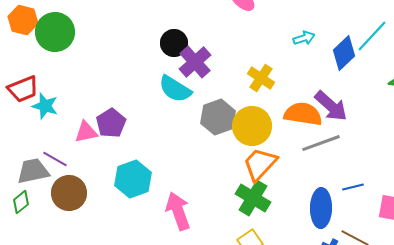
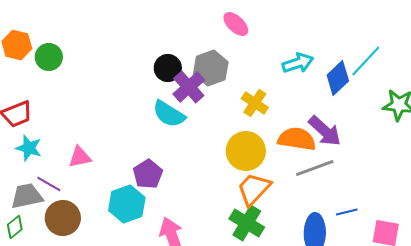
green circle: (55, 32) -> (49, 57), size x0.7
cyan arrow: (304, 38) -> (298, 63), size x1.4
cyan star: (45, 106) -> (29, 148), moved
gray hexagon: (218, 117) -> (211, 68), moved
purple pentagon: (111, 123) -> (148, 174), moved

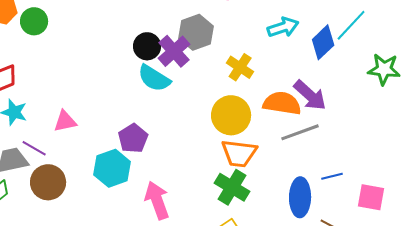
black circle: (168, 68) -> (147, 46), moved
orange trapezoid: (254, 189) -> (239, 153), turned -126

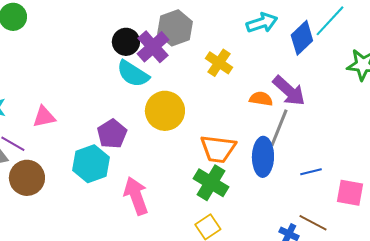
orange semicircle: (282, 103) -> (261, 99), size x0.6
yellow circle: (231, 115) -> (165, 111), moved
gray line: (300, 132) -> (279, 128), turned -48
blue ellipse: (300, 197) -> (263, 157), moved

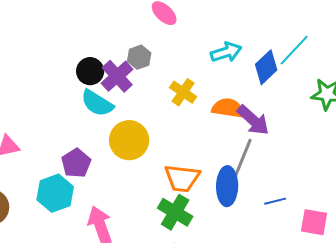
gray hexagon: (175, 28) -> (139, 57), size x0.7
orange semicircle: (261, 99) -> (228, 108), moved, size x1.4

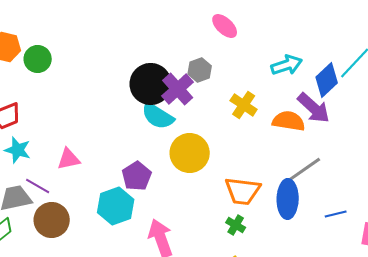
black circle: (90, 71) -> (151, 84), size x1.5
purple arrow: (253, 120) -> (314, 108), moved
gray line: (243, 157) -> (304, 170), turned 33
green cross: (175, 212) -> (236, 225), size x0.6

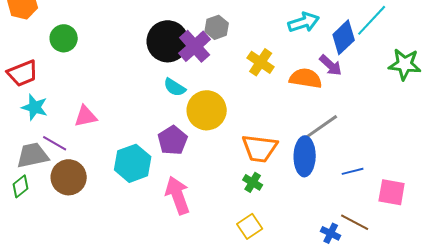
green circle: (38, 59) -> (64, 38), moved
purple arrow: (314, 108) -> (331, 65), size x0.7
cyan semicircle: (158, 116) -> (175, 87), moved, size x0.7
purple pentagon: (137, 176) -> (173, 140), moved

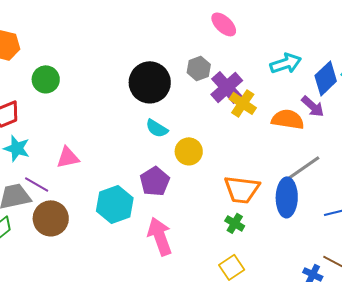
purple cross: (195, 46) -> (227, 87), moved
yellow circle: (207, 110) -> (189, 151), size x0.7

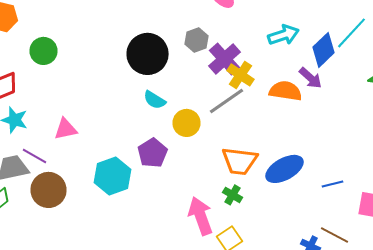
gray line: (303, 168) -> (226, 101), moved
blue ellipse: (287, 197) -> (284, 169), turned 60
pink arrow: (160, 236) -> (200, 216), moved

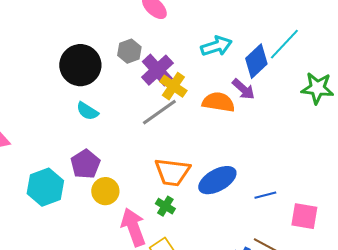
yellow circle: (186, 123) -> (105, 191), moved

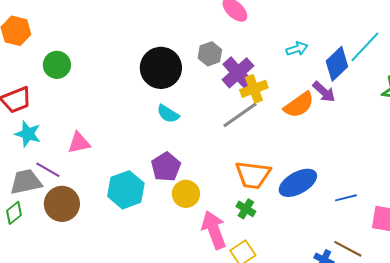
cyan arrow: (216, 46) -> (297, 49), size x0.7
yellow cross: (173, 86) -> (254, 89), turned 36
orange semicircle: (218, 102) -> (299, 105), turned 136

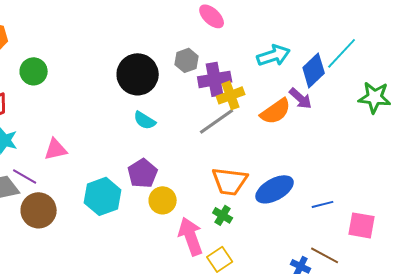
cyan arrow: (297, 49) -> (274, 55), size x1.5
purple cross: (238, 73) -> (215, 79), turned 32

